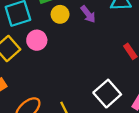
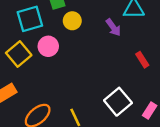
purple arrow: (88, 14) -> (113, 27), moved

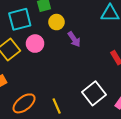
purple arrow: (113, 27) -> (74, 39), moved

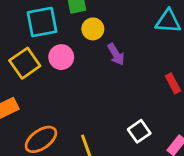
white square: (94, 93) -> (139, 131), size x0.7

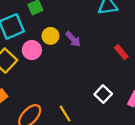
yellow circle: (93, 29) -> (50, 36), moved

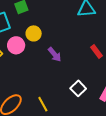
purple arrow: (73, 39) -> (55, 55), moved

